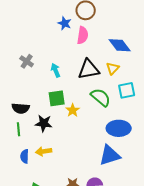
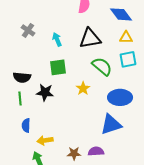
yellow triangle: (113, 68) -> (126, 37), moved, turned 48
yellow star: (73, 110) -> (83, 88), moved
yellow arrow: (44, 151) -> (45, 140), moved

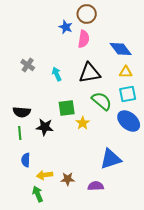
green square: (58, 67) -> (67, 108), moved
blue ellipse: (120, 97) -> (129, 121), moved, turned 40
brown star: (74, 153) -> (68, 179), moved

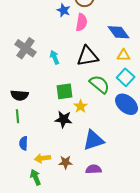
gray cross: (28, 65) -> (26, 48), size x1.5
cyan square: (128, 94) -> (126, 77), turned -36
black star: (45, 127) -> (64, 119), moved
blue triangle: (111, 159) -> (94, 140), moved

